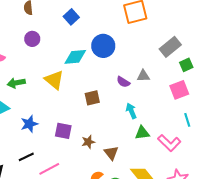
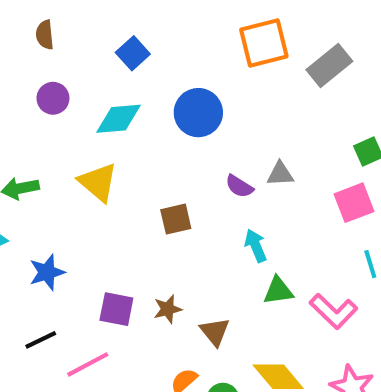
gray rectangle: (170, 47) -> (329, 66), moved
cyan diamond: (75, 57) -> (118, 119), moved
purple square: (63, 131) -> (116, 309), moved

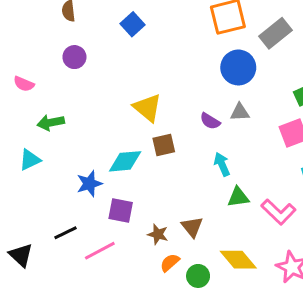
blue circle: (198, 113) -> (238, 67), moved
cyan diamond: (118, 119) -> (125, 161), moved
yellow triangle: (98, 182) -> (147, 108), moved
blue star: (47, 272) -> (89, 184), moved
brown star: (168, 309) -> (158, 234), moved, turned 30

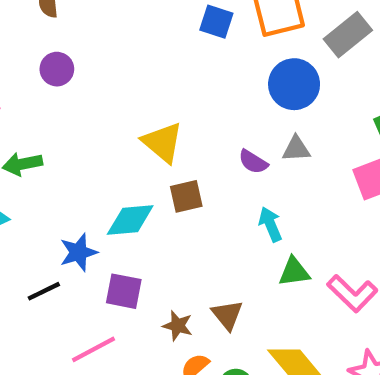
blue square: (133, 24) -> (216, 22), moved, turned -30
black line: (66, 233) -> (44, 291), moved

